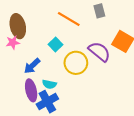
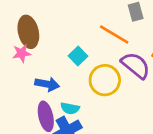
orange line: (69, 19) -> (114, 35), moved
blue arrow: (32, 66) -> (47, 84), turned -126

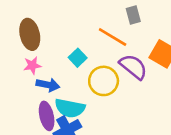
pink star: (22, 53) -> (32, 65), moved
cyan semicircle: (70, 108) -> (70, 108), size x1.6

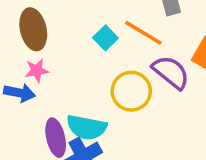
cyan square: (78, 58) -> (105, 38), moved
blue arrow: (48, 85) -> (20, 93), moved

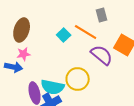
brown ellipse: (33, 29) -> (22, 30), turned 30
yellow circle: (131, 91) -> (78, 79), moved

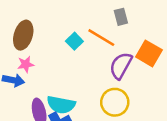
purple semicircle: (102, 55) -> (121, 66), turned -100
yellow circle: (78, 79) -> (115, 102), moved

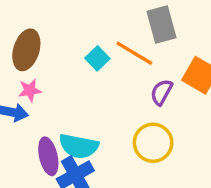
gray rectangle: (121, 17) -> (161, 25), size x1.5
purple semicircle: (121, 66) -> (161, 92), size x0.7

